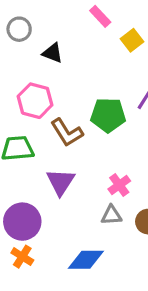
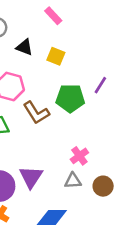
pink rectangle: (100, 16) -> (53, 16), moved
yellow square: (132, 40) -> (56, 56), moved, turned -30
purple triangle: (60, 182) -> (31, 177), moved

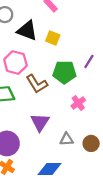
black triangle: (24, 47) -> (27, 31), size x1.5
pink cross: (79, 156) -> (78, 103), moved
purple triangle: (31, 177) -> (40, 122), moved

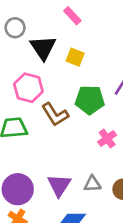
black triangle: (27, 31) -> (43, 48), turned 35
purple triangle: (40, 122) -> (59, 185), moved

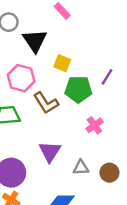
yellow square: (75, 57) -> (62, 63), moved
purple triangle: (59, 185) -> (50, 151), moved

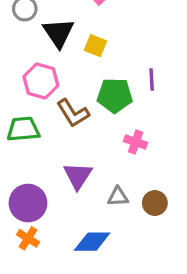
yellow square: (62, 63) -> (95, 46), moved
purple line: (107, 77) -> (152, 79), turned -35
pink cross: (95, 125) -> (136, 142), turned -35

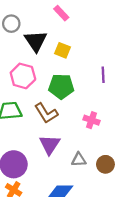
green pentagon: (115, 95) -> (61, 86), moved
brown L-shape: (73, 113) -> (46, 113), moved

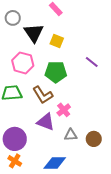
purple line: (103, 75) -> (92, 62), turned -48
pink cross: (92, 120) -> (64, 110), moved, turned 32
purple triangle: (50, 145) -> (46, 122), turned -42

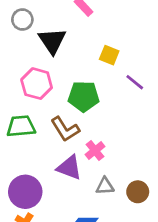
yellow square: (57, 41) -> (109, 55), moved

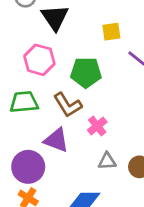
yellow square: (109, 55) -> (111, 32), turned -30
purple triangle: (69, 168) -> (56, 140), moved

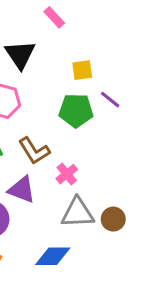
green pentagon: (86, 72) -> (76, 110), moved
gray triangle: (107, 161) -> (78, 213), size x1.6

